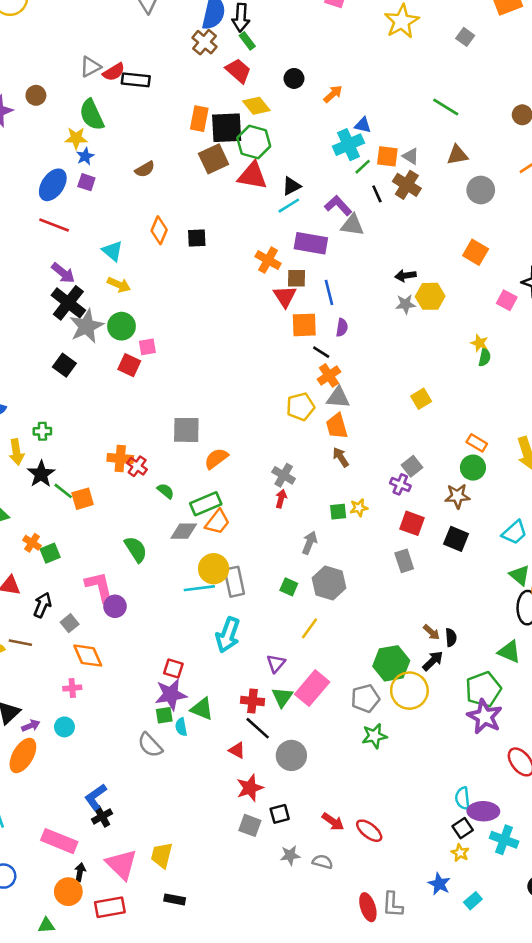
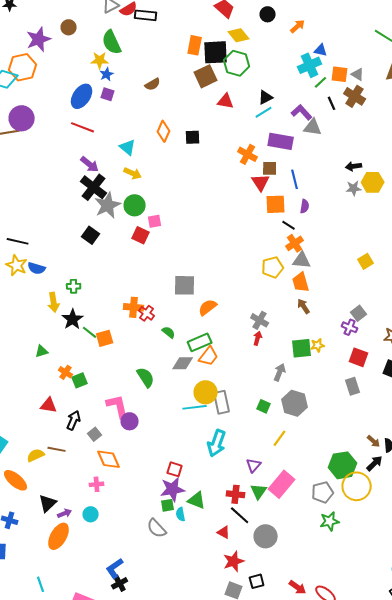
red triangle: (252, 176) -> (226, 101), moved, size x0.7
green square: (338, 512) -> (302, 348), size x1.5

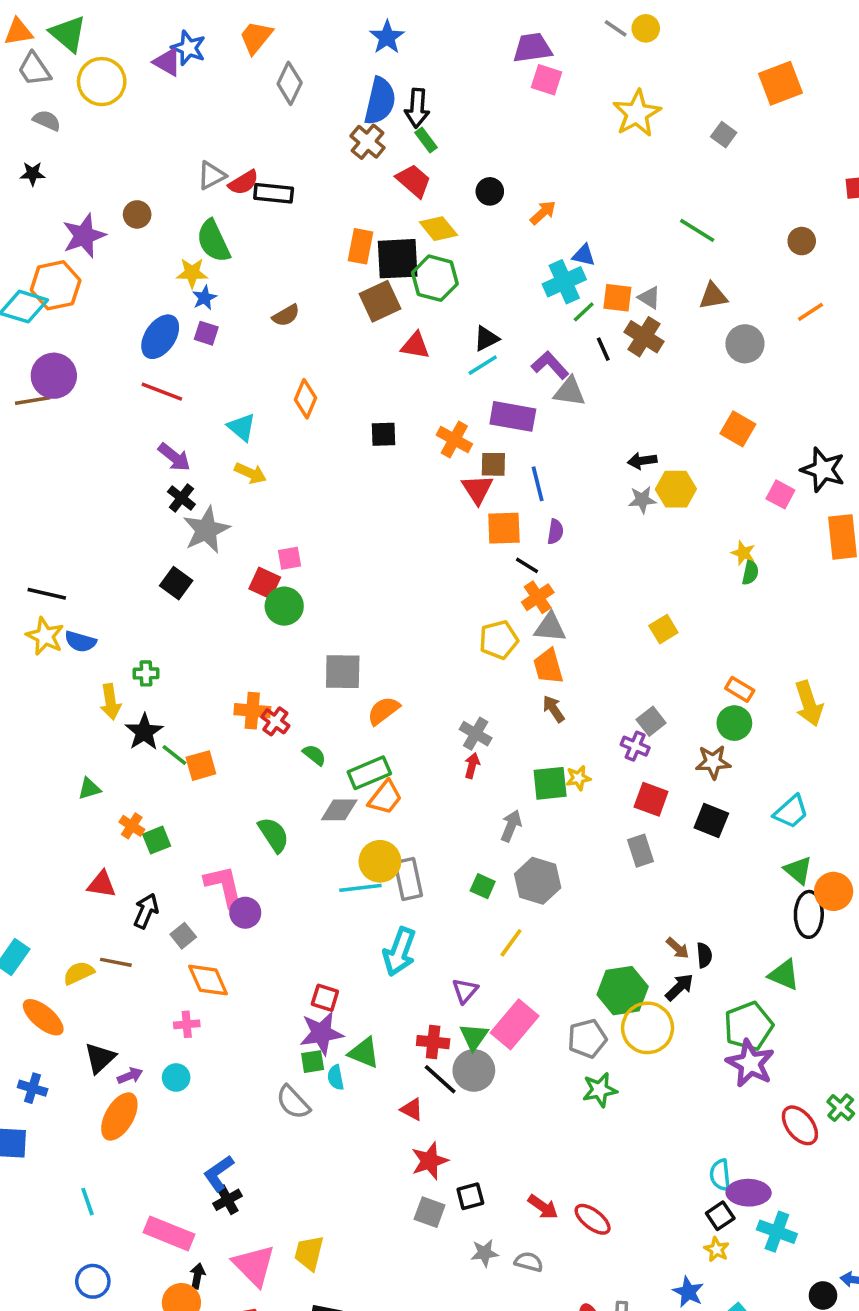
black square: (193, 137) -> (383, 434), moved
black cross: (94, 187) -> (181, 498), size x0.6
green circle: (135, 205) -> (284, 606), moved
gray circle: (266, 536) -> (474, 1070), moved

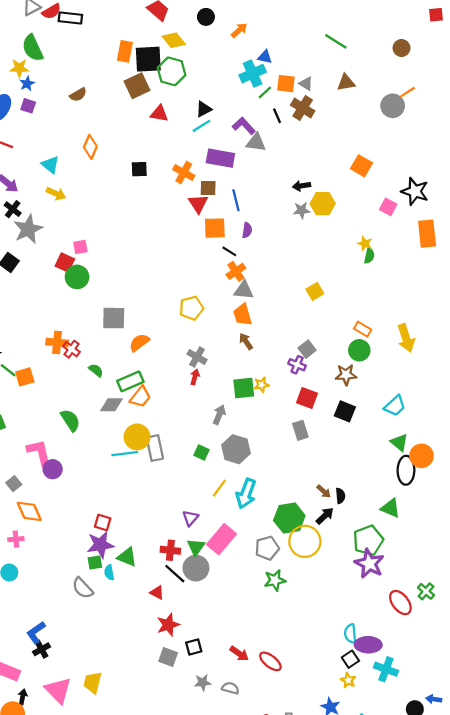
gray circle: (745, 344) -> (393, 106), moved
yellow pentagon: (499, 640) -> (191, 308), moved
cyan arrow: (399, 952) -> (246, 494), moved

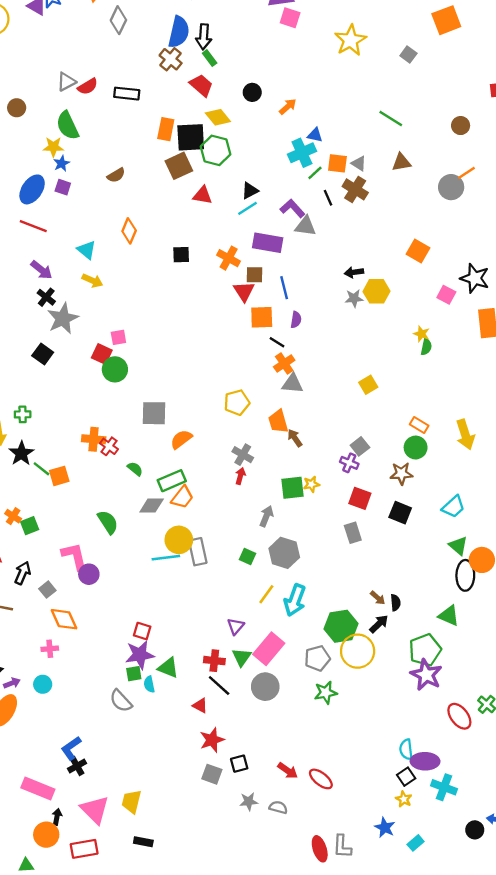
black rectangle: (70, 18) -> (127, 94), moved
orange trapezoid: (243, 315) -> (278, 421), moved
gray circle: (196, 568) -> (265, 687), moved

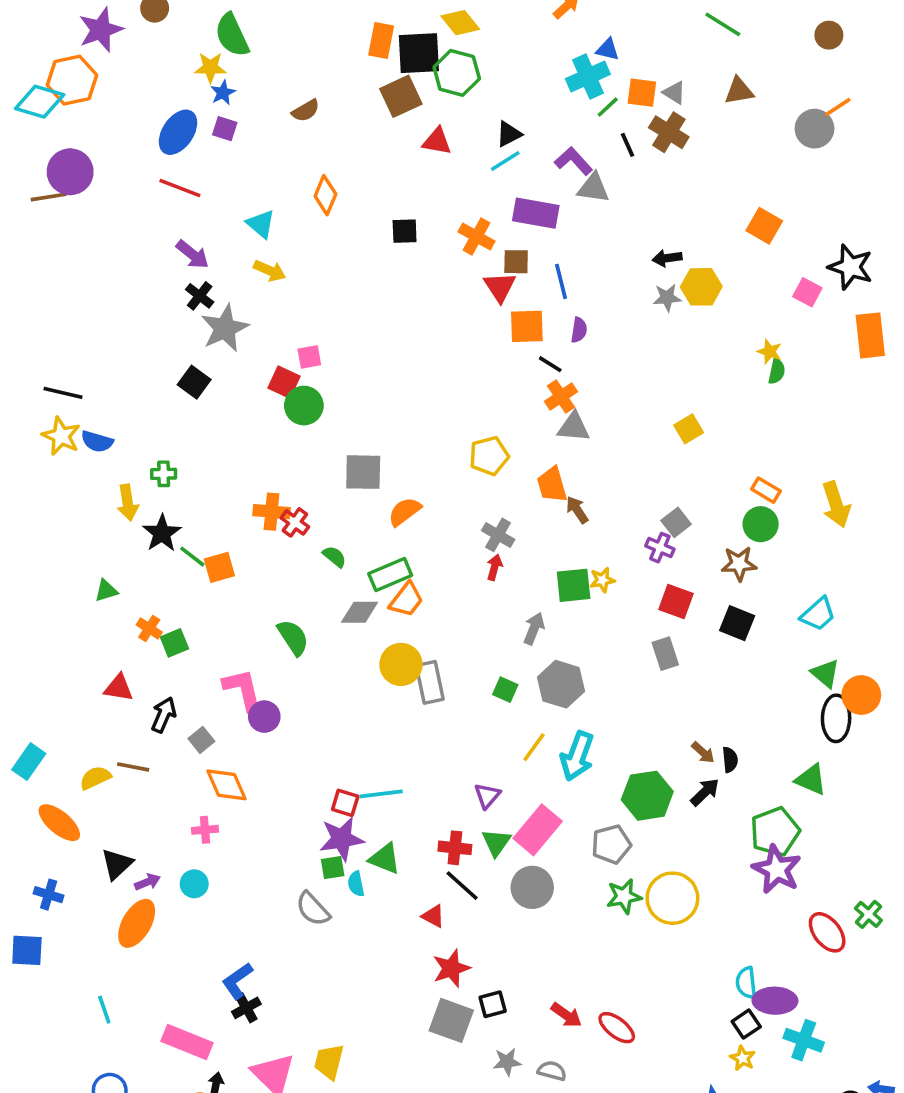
cyan line: (166, 558) -> (381, 794), moved
yellow circle: (358, 651) -> (672, 898), moved
gray square: (212, 774) -> (451, 1020), size x1.4

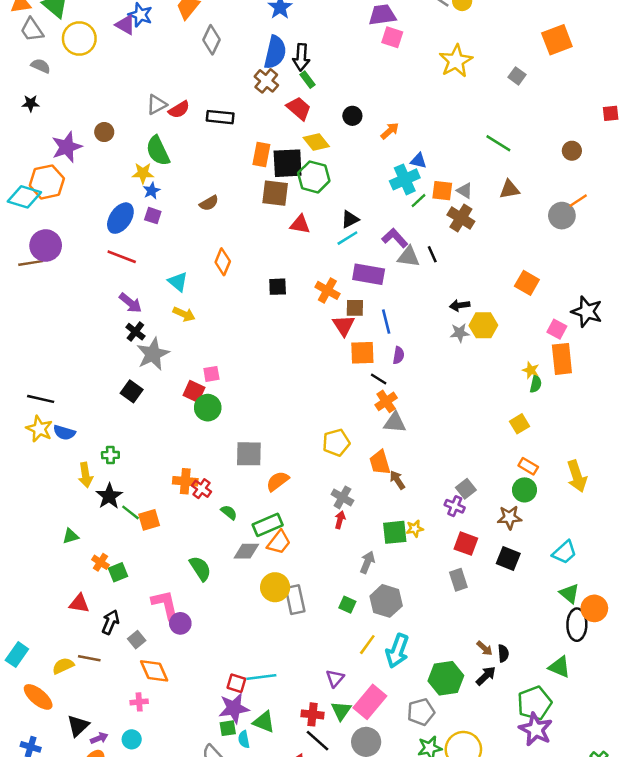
brown square: (401, 96) -> (275, 193), turned 32
black line: (628, 145) -> (432, 254), moved
orange rectangle: (870, 335) -> (562, 359), moved
yellow square: (689, 429) -> (520, 424), moved

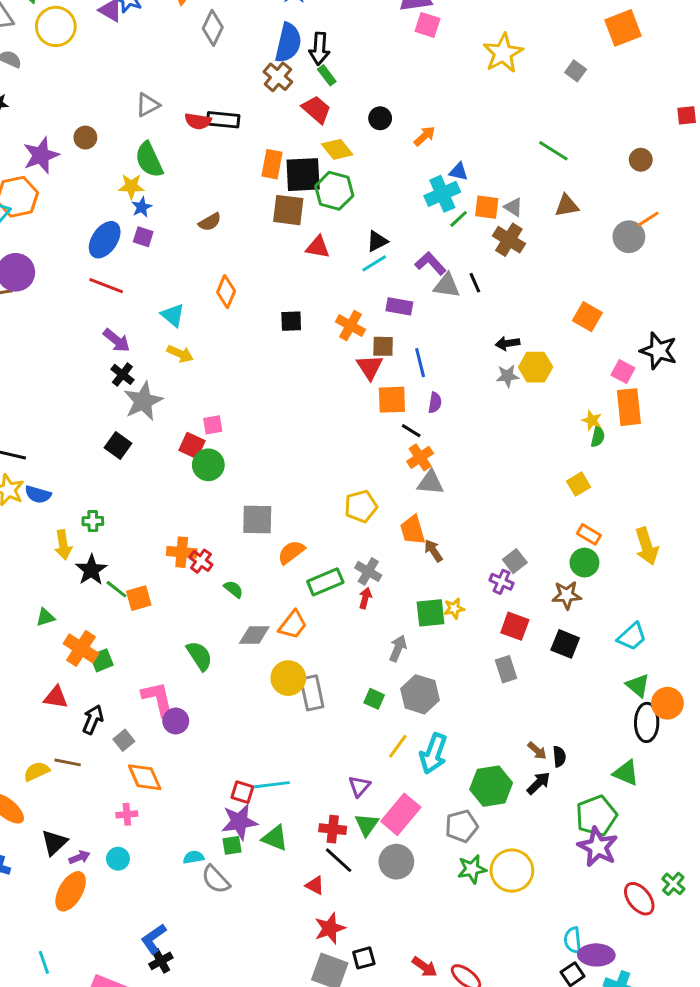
red semicircle: (179, 110) -> (198, 121), moved, turned 40
purple rectangle: (369, 274) -> (399, 306), size x0.7
green rectangle: (268, 525) -> (325, 582), moved
orange cross: (100, 562) -> (81, 648), size x1.6
cyan semicircle: (244, 739) -> (193, 857), moved, turned 91

